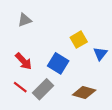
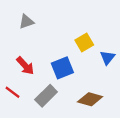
blue square: (58, 63) -> (62, 68), turned 36
red line: (20, 87) -> (13, 92), moved

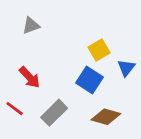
blue square: (62, 68) -> (90, 80), moved, turned -35

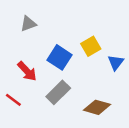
blue square: (90, 80) -> (59, 57), moved
gray rectangle: (54, 113) -> (58, 92), moved

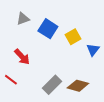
blue square: (59, 57) -> (48, 29), moved
gray rectangle: (58, 92) -> (52, 85), moved

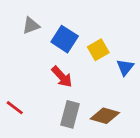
red arrow: (22, 57) -> (62, 77), moved
gray rectangle: (52, 85) -> (70, 114), turned -30

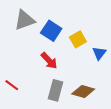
gray triangle: (31, 26) -> (25, 20), size x1.5

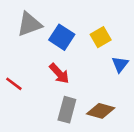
yellow square: (78, 39) -> (101, 37), moved
red line: (12, 85) -> (14, 84), moved

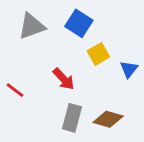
blue square: (62, 37) -> (79, 23), moved
yellow square: (101, 37) -> (98, 54), moved

